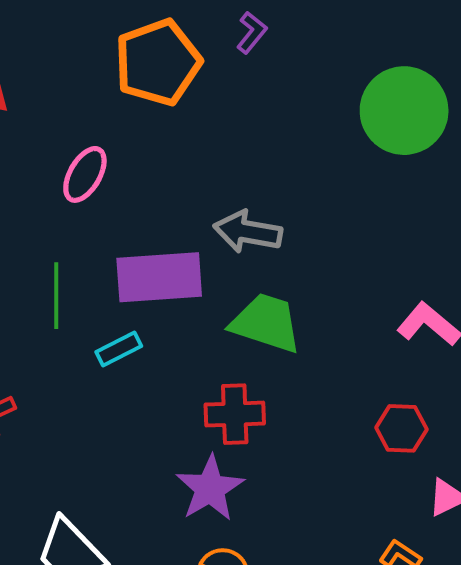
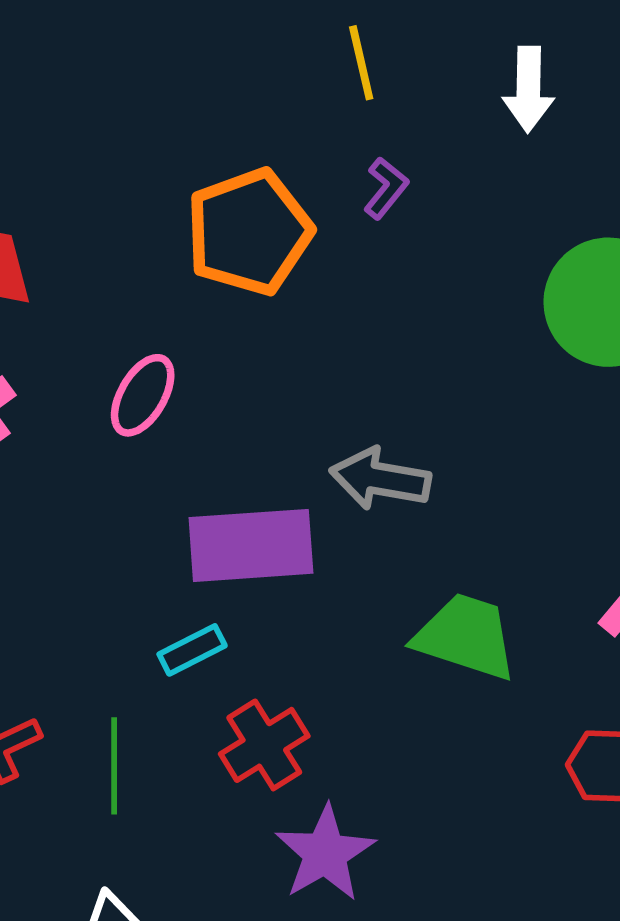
green line: (56, 296) -> (114, 766), moved
green trapezoid: (266, 323) -> (466, 637), moved
red cross: (235, 414) -> (264, 745), moved, turned -30

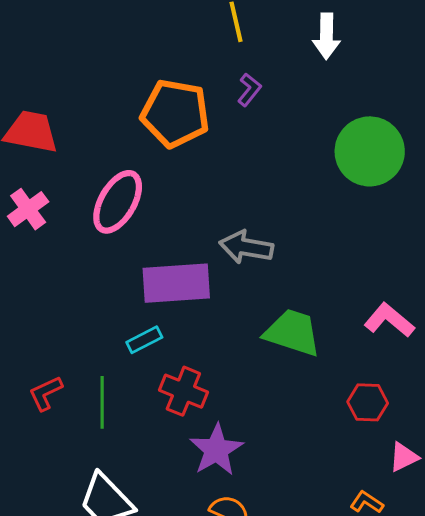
orange pentagon: (249, 232) -> (175, 113), turned 30
pink ellipse: (143, 395) -> (118, 202), size x1.4
red cross: (264, 745) -> (183, 391), turned -36

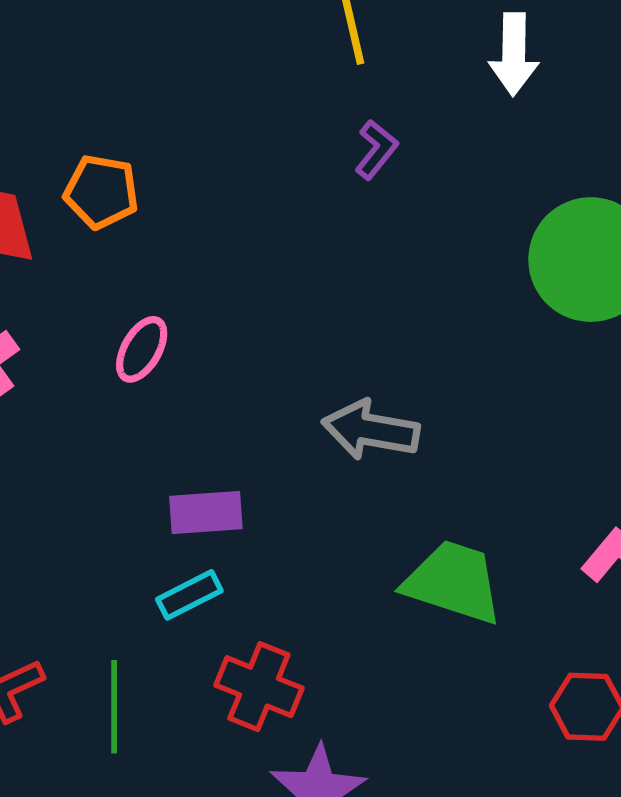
orange pentagon: (175, 113) -> (101, 192), moved, size x0.6
pink ellipse: (118, 202) -> (142, 349), size x0.6
purple rectangle: (176, 283) -> (206, 512), moved, size x0.6

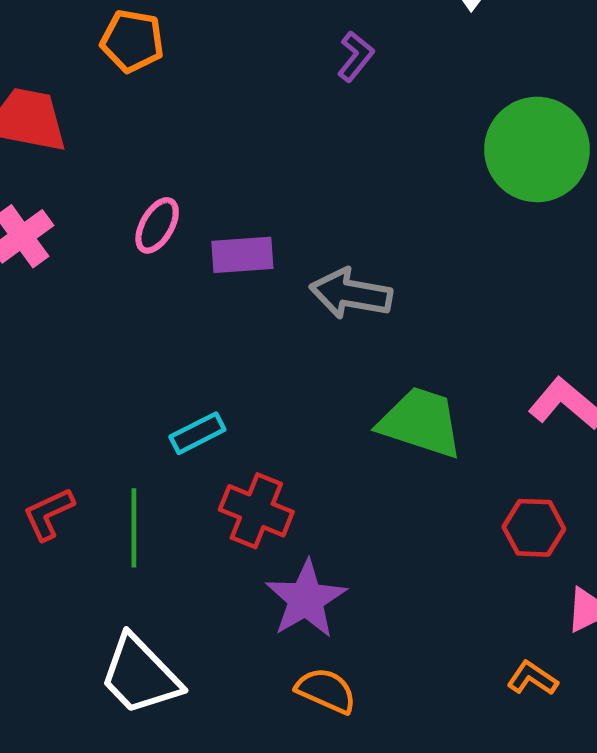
orange pentagon: (101, 192) -> (132, 41), moved
purple rectangle: (206, 512) -> (242, 255), moved

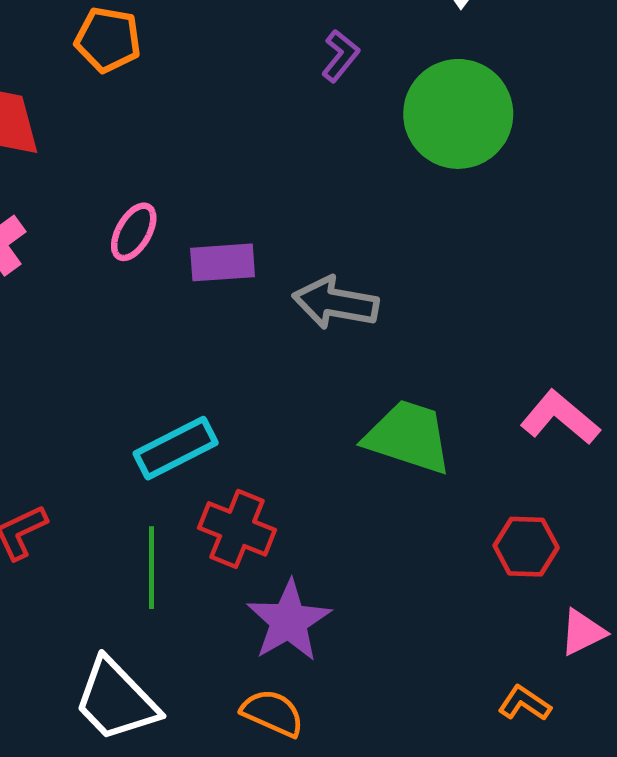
green circle: (537, 149) -> (458, 114), moved
cyan rectangle: (197, 433) -> (176, 448), size x1.4
green line: (134, 528) -> (151, 568), moved
orange semicircle: (326, 691) -> (273, 713), moved

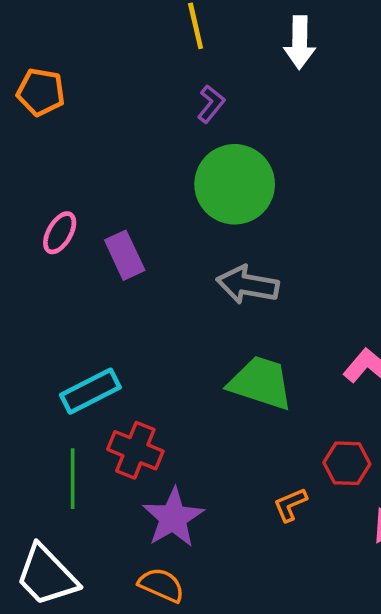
green circle: (458, 114) -> (235, 184), moved
purple rectangle: (223, 262) -> (125, 255), turned 69
gray arrow: (336, 303) -> (248, 285), moved
orange L-shape: (524, 703) -> (290, 505), moved, turned -57

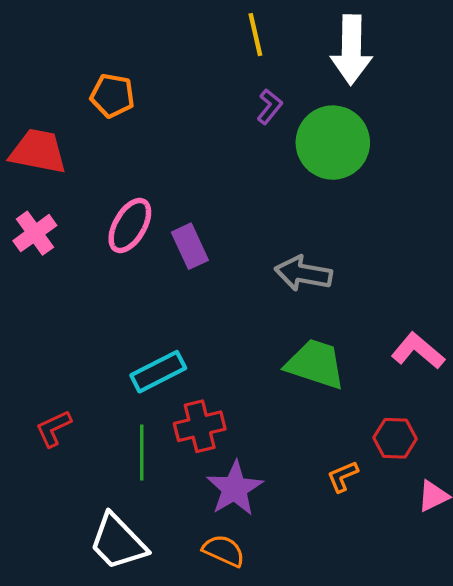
white arrow: (300, 42) -> (351, 50), size x1.4
green circle: (235, 184) -> (333, 143), moved
pink ellipse: (60, 233) -> (130, 225), size x1.4
red cross: (135, 450) -> (200, 426), turned -36

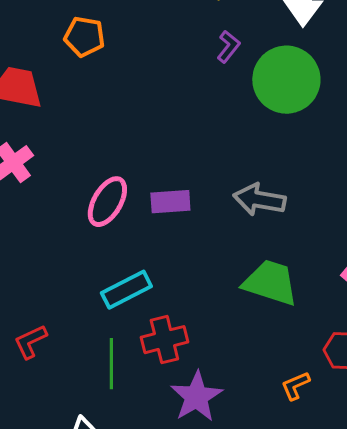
pink ellipse: (130, 225) -> (107, 202), moved
purple rectangle: (190, 246) -> (170, 202), moved, turned -69

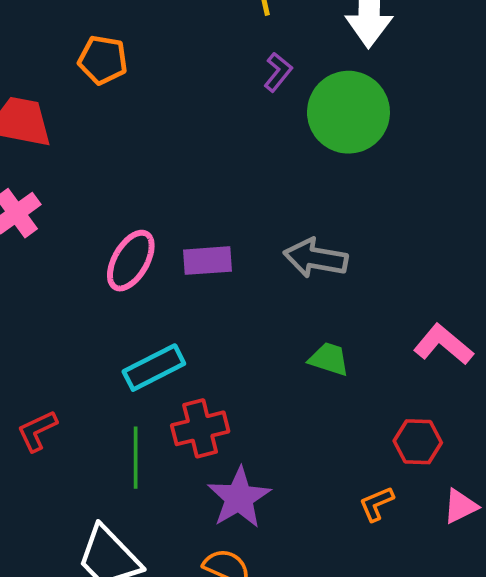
green trapezoid: (270, 283) -> (329, 359), size x0.6
orange L-shape: (295, 386) -> (376, 504), moved

